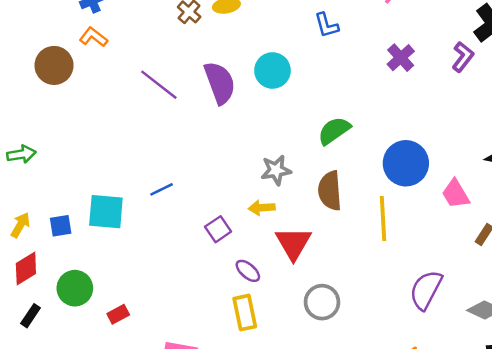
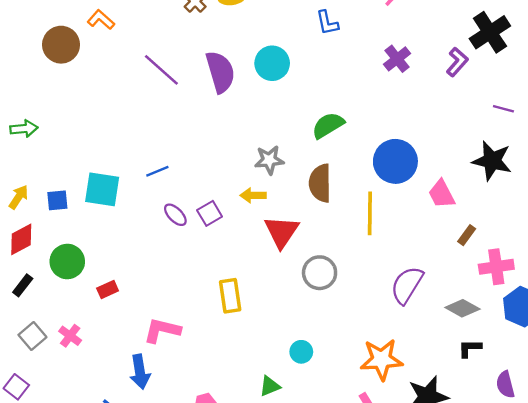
purple ellipse: (248, 271) -> (175, 215), moved
gray circle: (322, 302) -> (320, 273), moved

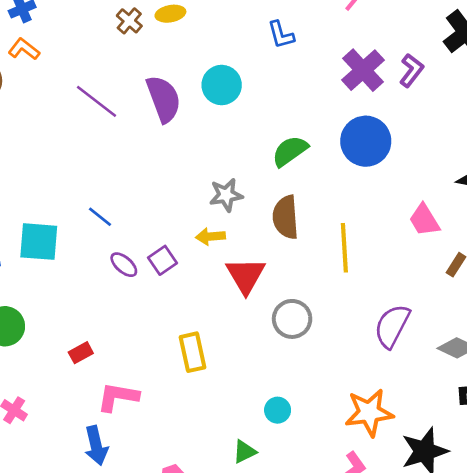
purple cross: (397, 59) -> (363, 70), size x1.4
purple L-shape: (457, 62) -> (411, 70), moved
blue circle: (395, 161) -> (366, 141), moved
blue line: (157, 171) -> (100, 217), turned 65
red rectangle: (108, 290) -> (81, 353), moved

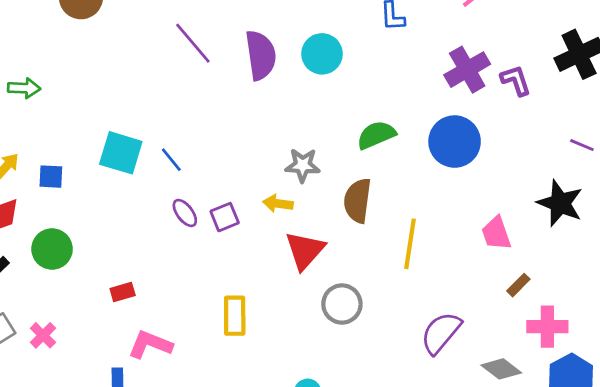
purple L-shape: (411, 70) -> (516, 80), turned -68
cyan square: (39, 242) -> (121, 153), moved

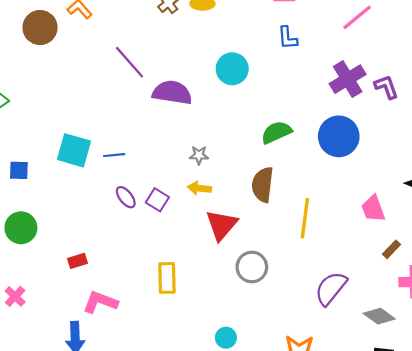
purple semicircle: (261, 55) -> (172, 93), moved, turned -72
blue line: (171, 160) -> (114, 155), turned -55
gray star: (303, 165) -> (199, 155), moved, size x0.7
purple square: (225, 217) -> (157, 200), turned -35

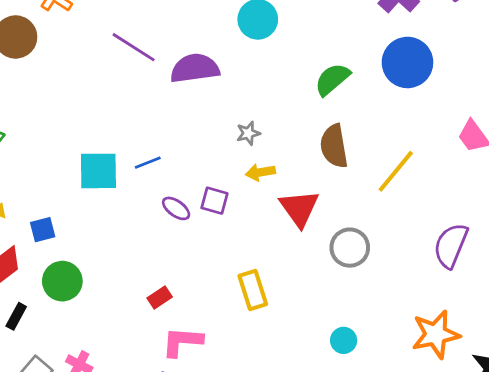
blue square: (19, 170) -> (43, 230), moved
yellow line: (305, 218) -> (396, 171), turned 48
red rectangle: (78, 261) -> (160, 298), moved

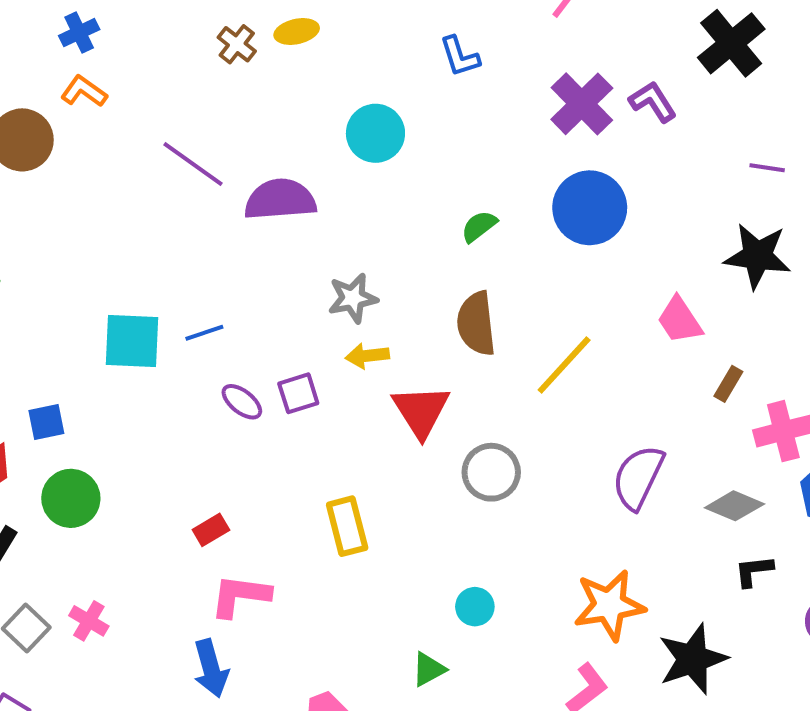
green semicircle: (332, 79) -> (479, 226), size x0.7
gray star: (248, 133) -> (353, 298), size x1.4
purple square: (214, 201) -> (298, 393), turned -36

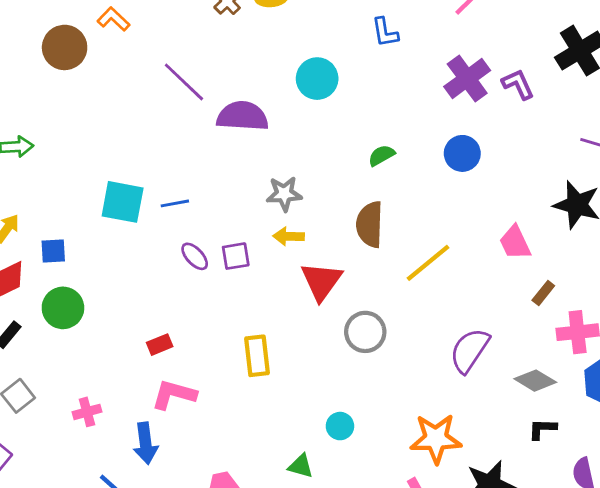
blue circle: (590, 208) -> (462, 153), size x0.7
pink cross: (89, 621) -> (87, 412), moved, turned 36
green triangle: (429, 669) -> (301, 466), turned 36

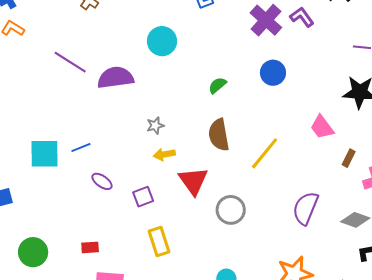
gray star: (284, 194) -> (155, 126), size x0.7
purple square: (236, 256) -> (143, 197), moved
green circle: (63, 308) -> (33, 252), moved
red rectangle: (160, 345) -> (90, 247), turned 30

